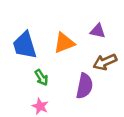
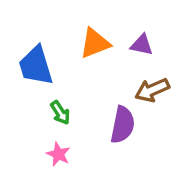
orange triangle: (64, 43) -> (95, 43), moved

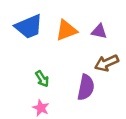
blue trapezoid: (36, 66) -> (29, 27), moved, turned -96

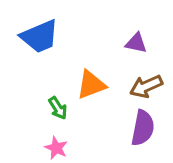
orange triangle: (66, 30) -> (91, 85), moved
purple semicircle: (86, 87) -> (143, 128), moved

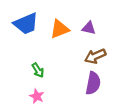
orange triangle: (91, 85) -> (60, 29), moved

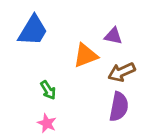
blue trapezoid: (26, 24) -> (33, 30), turned -36
orange triangle: (60, 29) -> (86, 55), moved

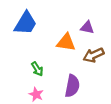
orange triangle: (86, 55) -> (66, 42), turned 30
purple semicircle: (119, 107) -> (72, 86), moved

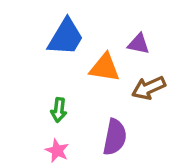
blue trapezoid: (26, 23) -> (66, 37), moved
green arrow: (37, 69) -> (59, 110), turned 40

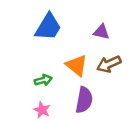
orange triangle: (105, 68) -> (77, 65), moved, turned 30
green arrow: (59, 110) -> (43, 80), turned -112

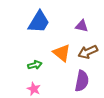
purple semicircle: (84, 100) -> (82, 81), moved

